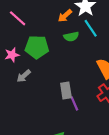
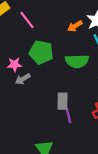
green semicircle: (71, 37) -> (77, 61), moved, size x1.5
pink star: (12, 55) -> (14, 64), moved

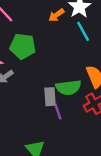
green semicircle: (77, 61) -> (68, 87), moved

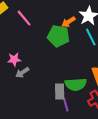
green pentagon: (23, 46) -> (58, 36), moved

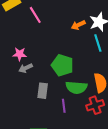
green pentagon: (58, 36) -> (62, 65), moved
gray rectangle: (60, 91) -> (43, 91), moved

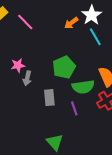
green pentagon: (62, 65) -> (64, 67), turned -30
gray arrow: (26, 68) -> (27, 78), turned -40

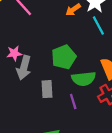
gray arrow: (27, 78) -> (24, 68), size x1.5

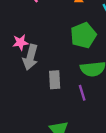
green pentagon: (64, 57) -> (83, 35), moved

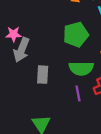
purple line: (82, 93) -> (78, 93), moved

